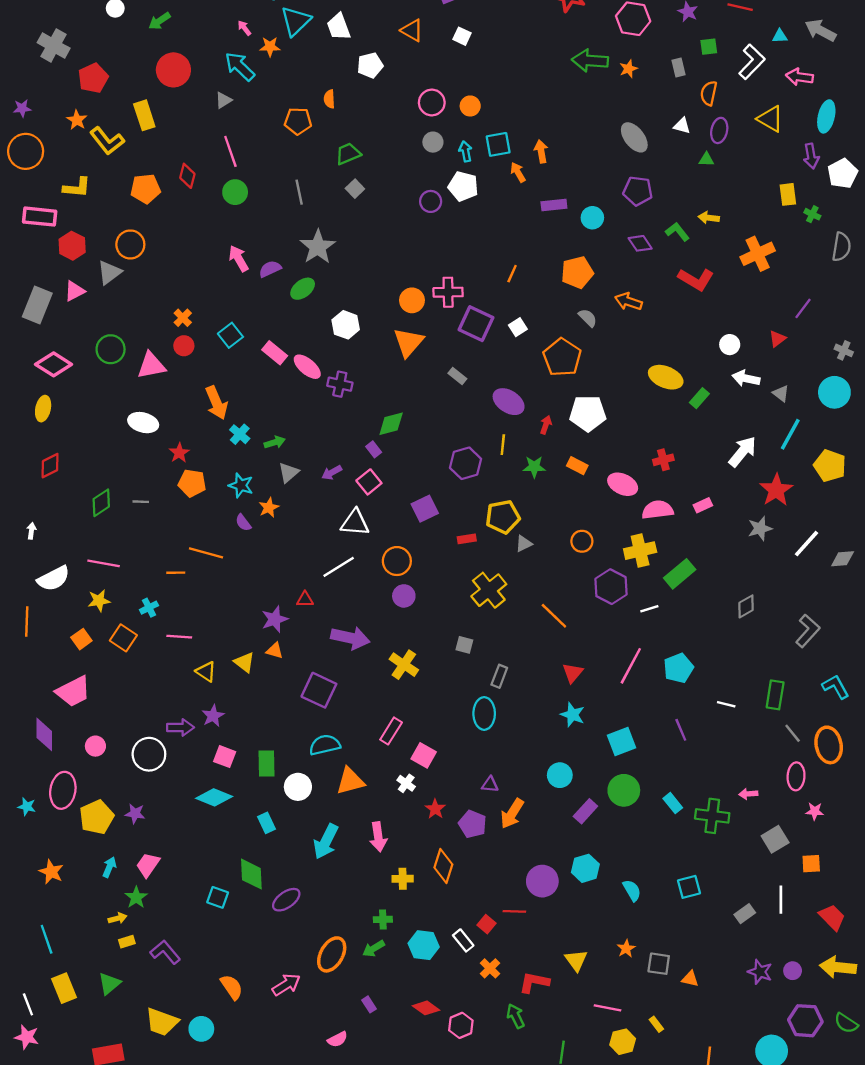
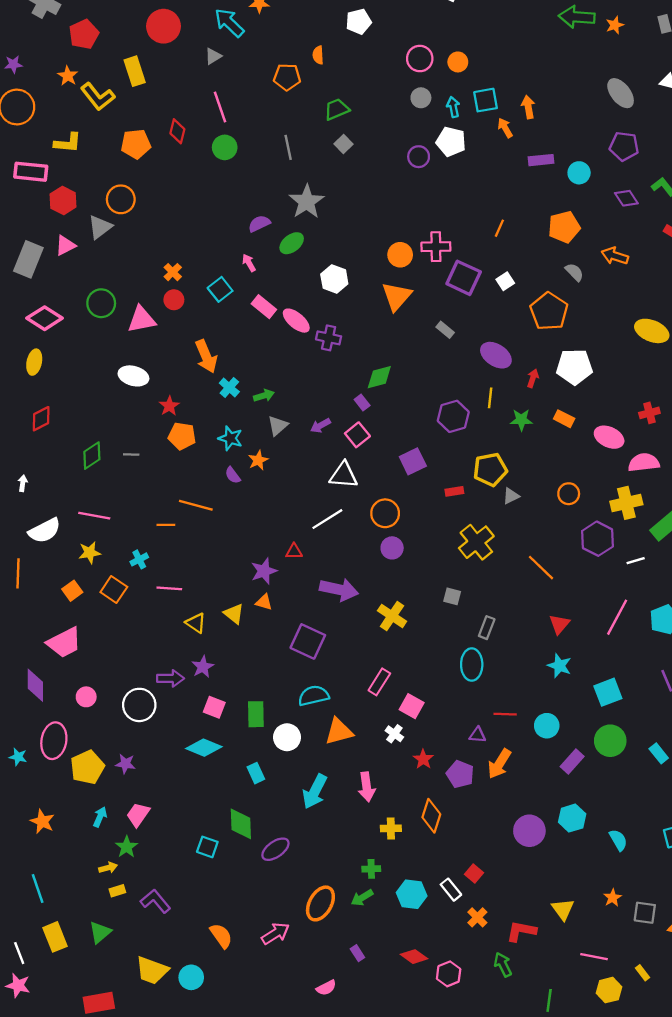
pink arrow: (239, 258) -> (249, 263), moved, size x0.7
red line: (514, 911) -> (505, 714), moved

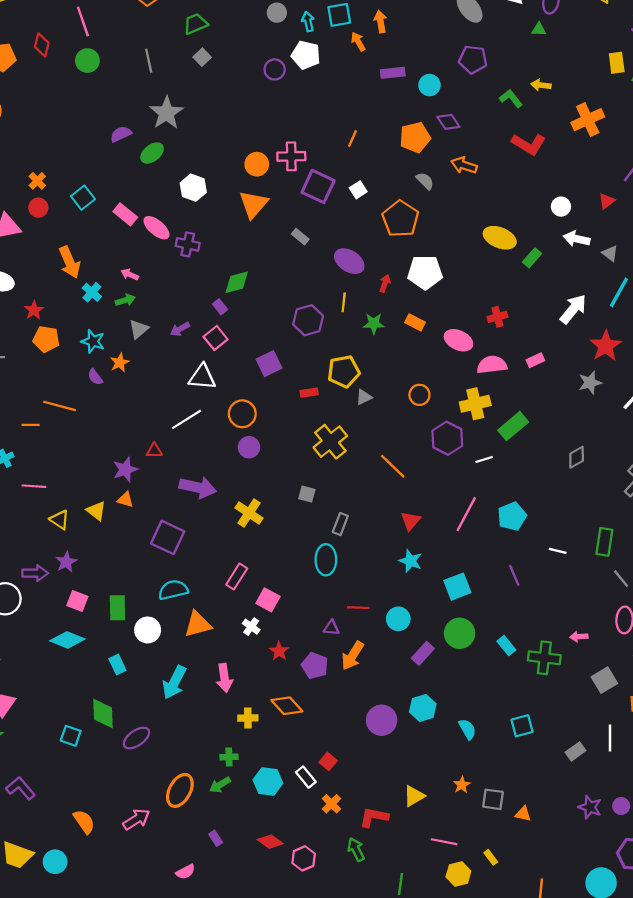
purple diamond: (626, 198) -> (448, 122), moved
pink arrow: (249, 263) -> (130, 275), moved, turned -36
orange diamond: (431, 816) -> (287, 706), turned -60
yellow triangle: (563, 909) -> (414, 796), turned 35

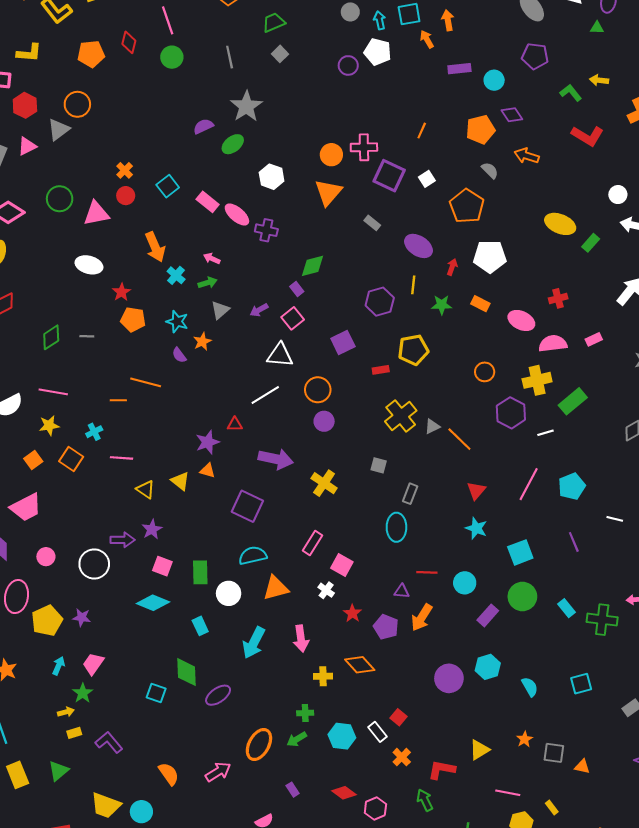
gray triangle: (364, 397) -> (432, 426), moved

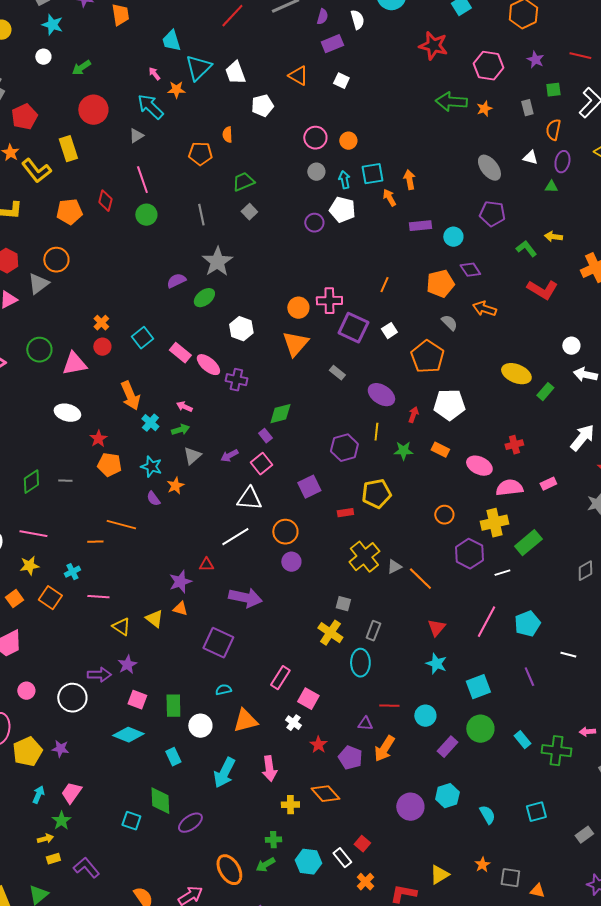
yellow cross: (324, 483) -> (330, 633), moved
cyan semicircle: (253, 556) -> (223, 690), size x0.6
orange ellipse: (259, 744) -> (229, 870), turned -60

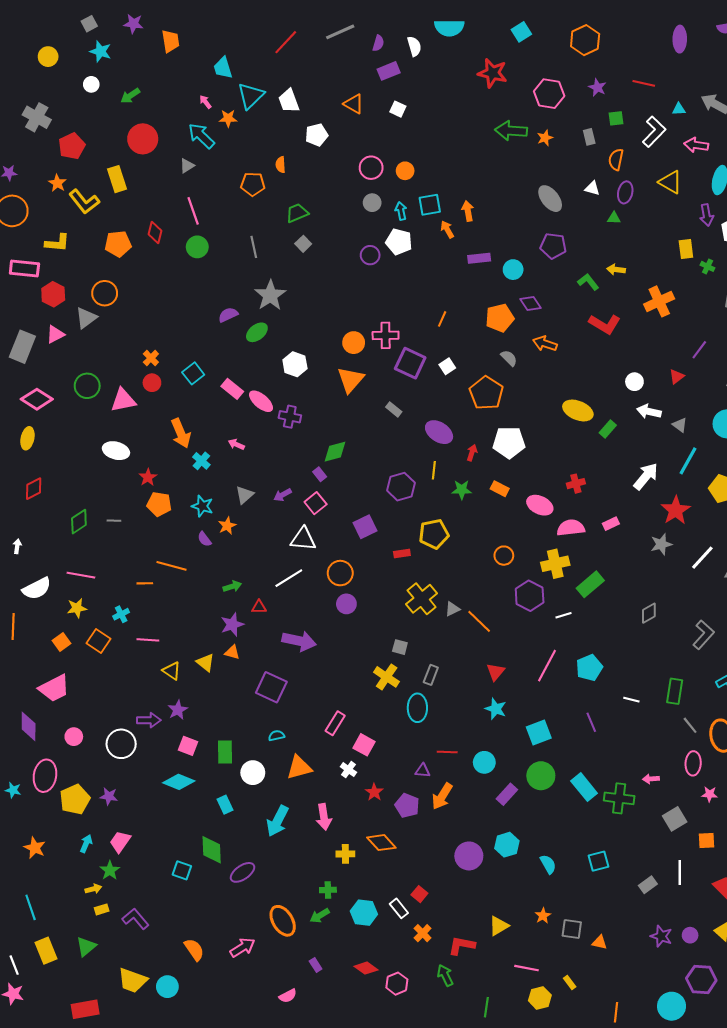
green arrow: (180, 430) -> (232, 586), moved
cyan rectangle: (522, 740) -> (584, 787), size x1.5

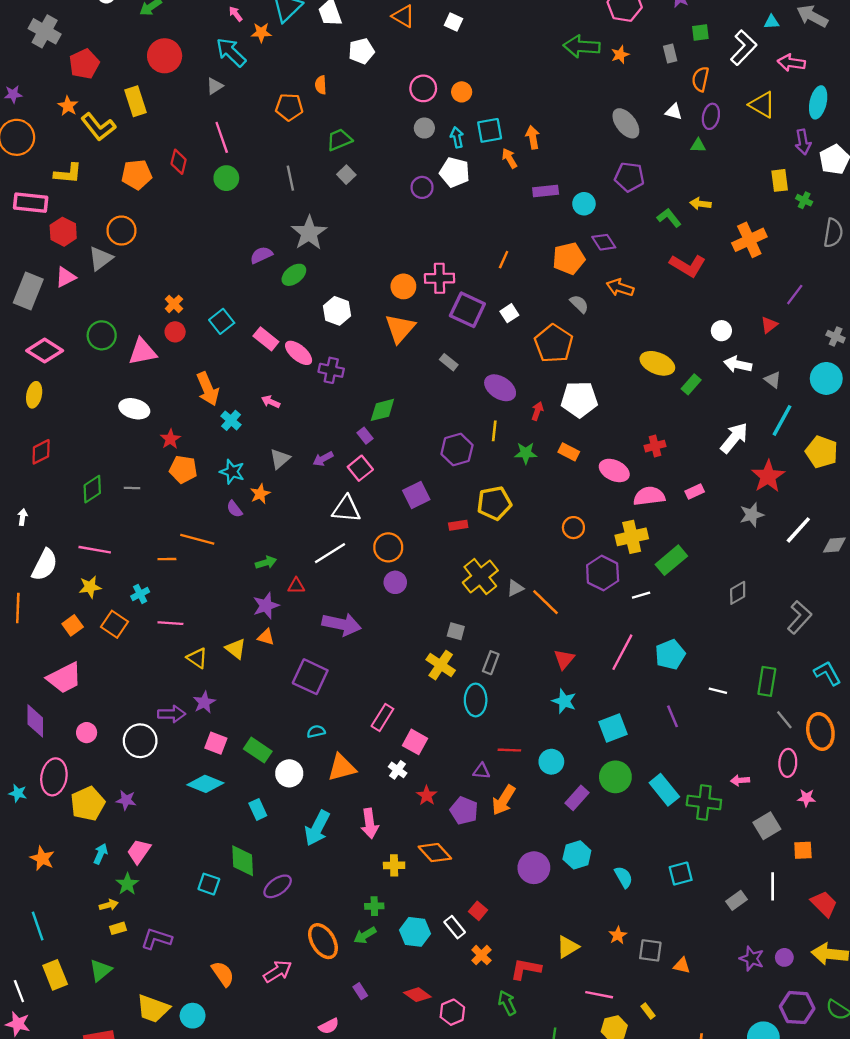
white semicircle: (37, 588) -> (45, 565), turned -36
green rectangle: (225, 752) -> (258, 750), turned -55
purple L-shape: (136, 919) -> (156, 939), turned -32

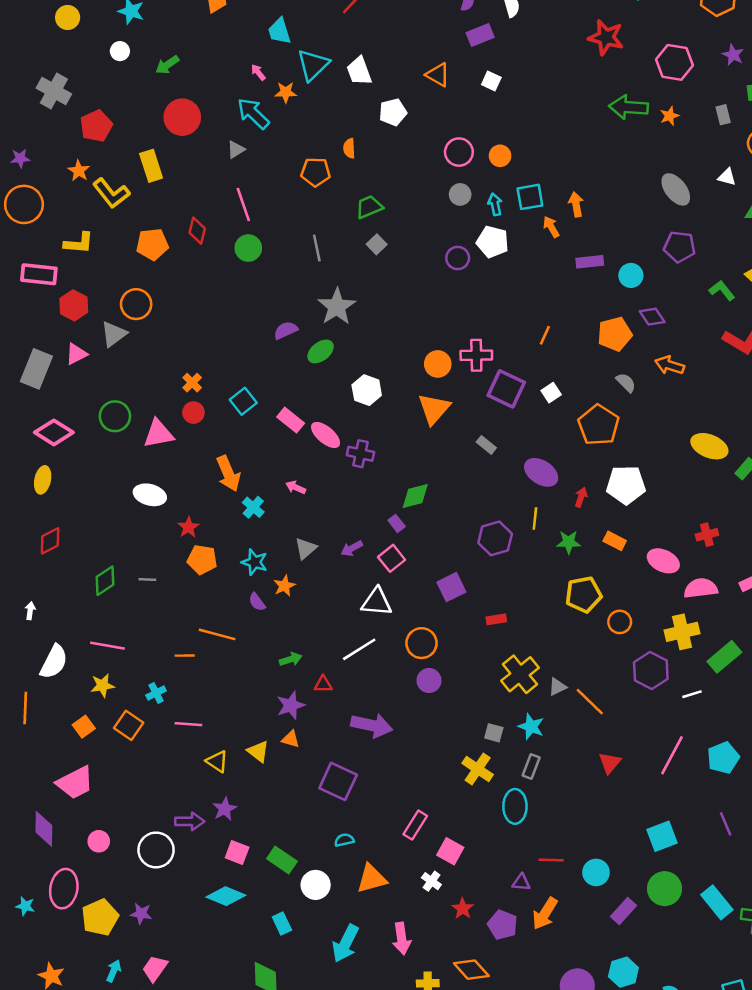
yellow pentagon: (494, 503) -> (584, 595), moved
cyan star: (564, 701) -> (531, 727), moved

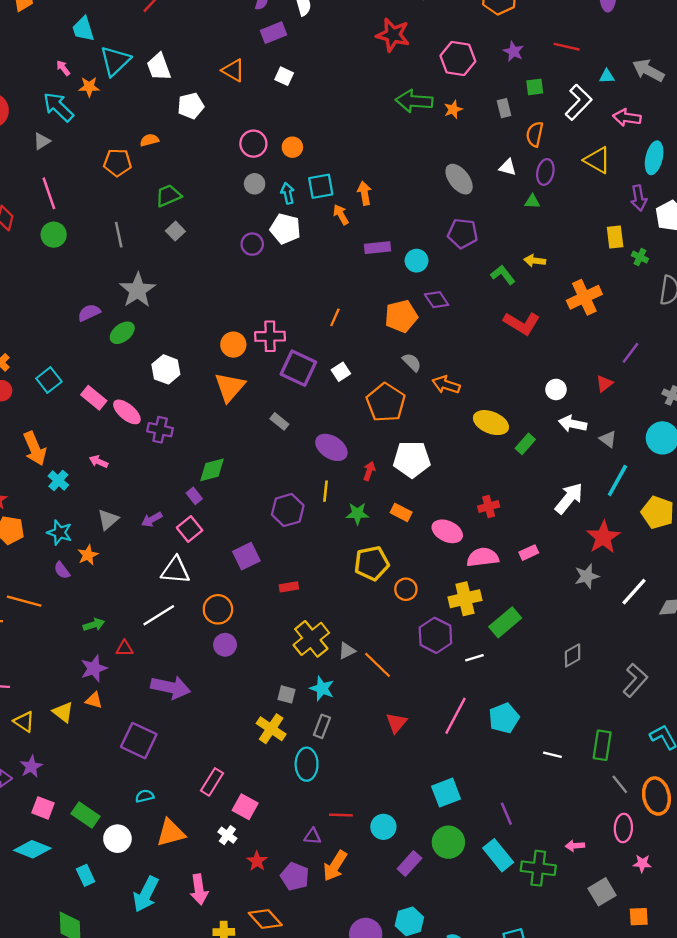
orange semicircle: (349, 148) -> (149, 140), turned 78
orange arrow: (670, 365) -> (446, 385), moved
purple line: (726, 824) -> (506, 814), moved

